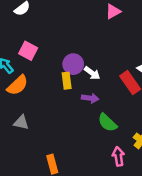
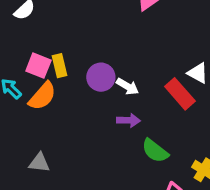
yellow rectangle: (67, 81) -> (60, 66), moved
orange semicircle: (17, 85) -> (42, 96), moved

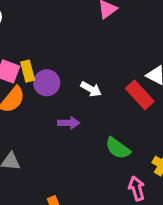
purple circle: (101, 77) -> (47, 83), moved
purple arrow: (128, 120) -> (69, 123), moved

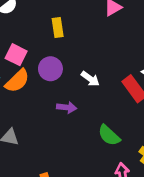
yellow rectangle: (28, 71) -> (58, 28), moved

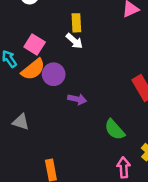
purple circle: (50, 69) -> (54, 74), moved
white arrow: (90, 79) -> (74, 41), moved

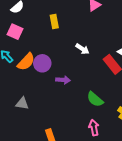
white arrow: (74, 41) -> (82, 49), moved
pink square: (35, 45) -> (15, 32), moved
pink arrow: (124, 167) -> (94, 128), moved

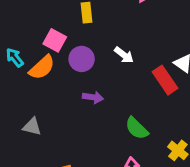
pink square: (15, 32) -> (55, 40), moved
purple circle: (42, 63) -> (82, 59), moved

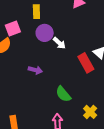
pink square: (55, 40) -> (13, 29), turned 35
purple circle: (82, 59) -> (45, 33), moved

